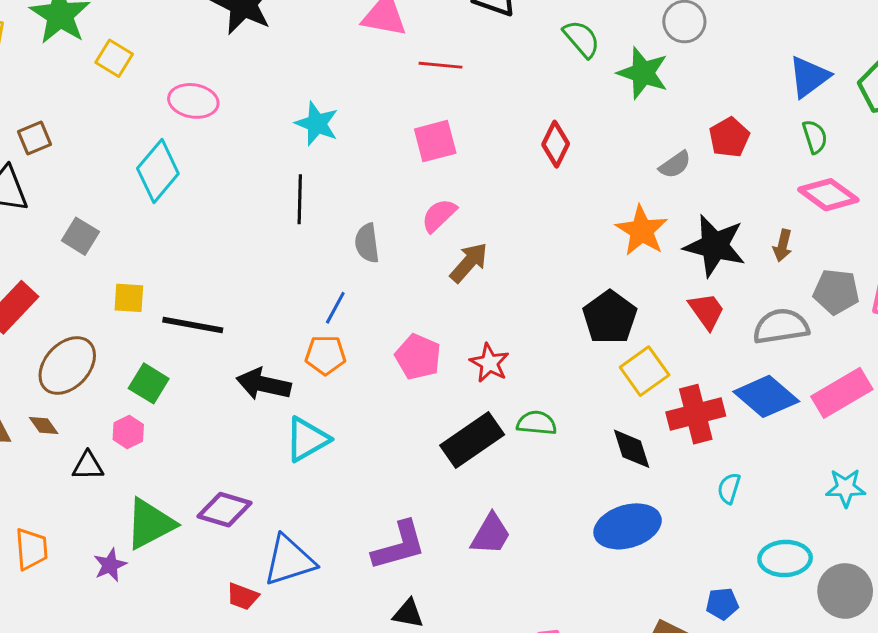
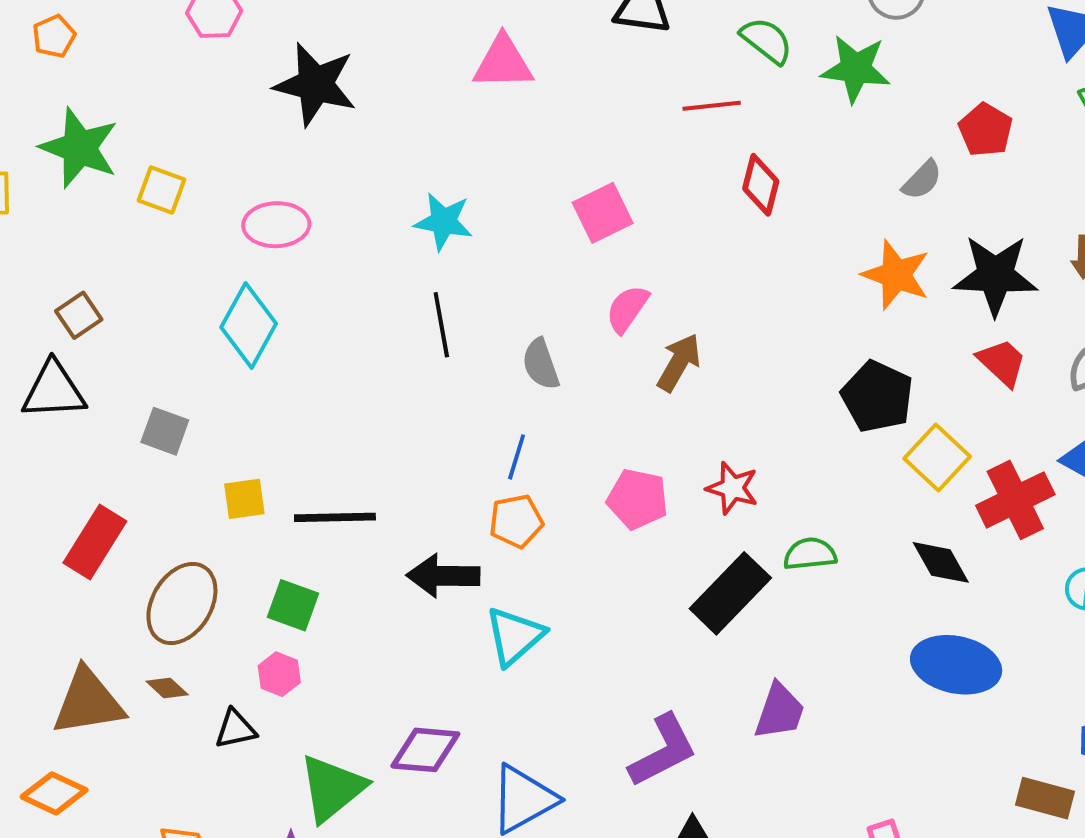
red line: (440, 65) -> (712, 106), moved
blue ellipse: (628, 526) -> (956, 665), turned 40

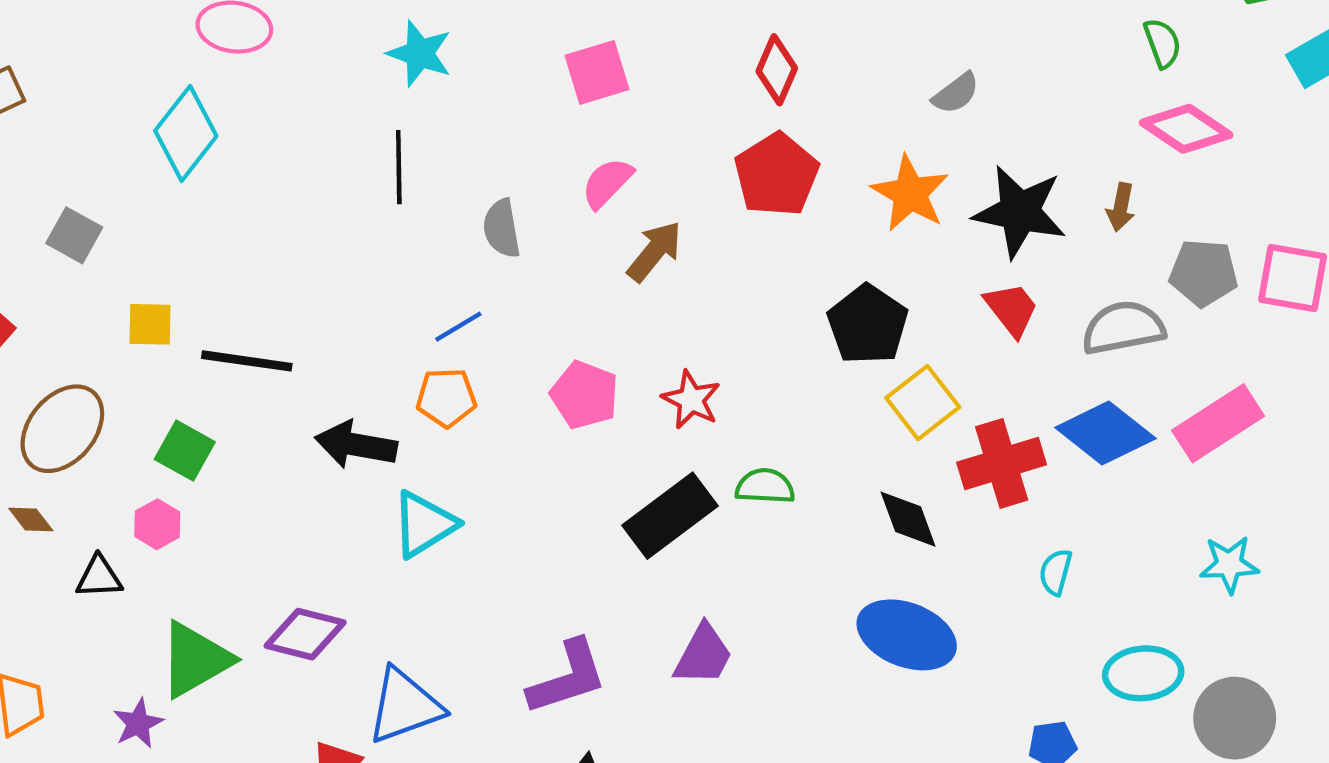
red pentagon: (985, 130) -> (776, 175), moved, size x1.4
blue line: (517, 457) -> (458, 327), turned 33

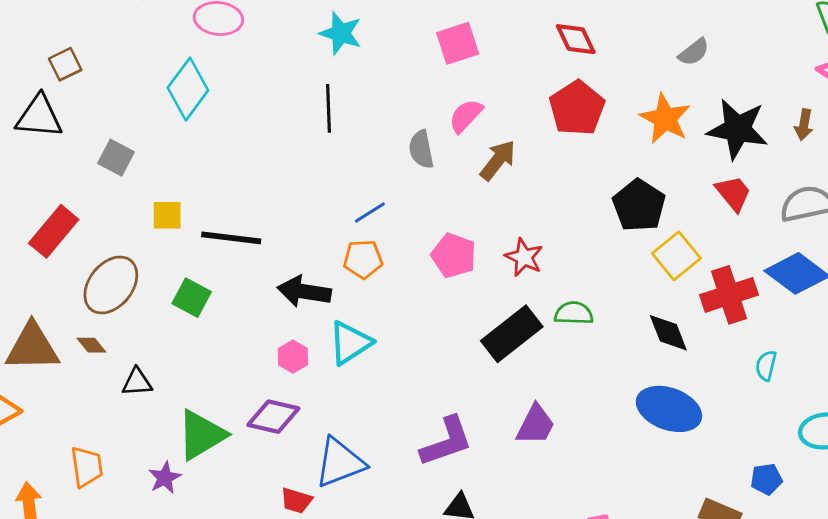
red diamond: (777, 70) -> (576, 39), turned -48
gray semicircle: (502, 228) -> (421, 149), moved
pink hexagon: (157, 524) -> (293, 357), moved

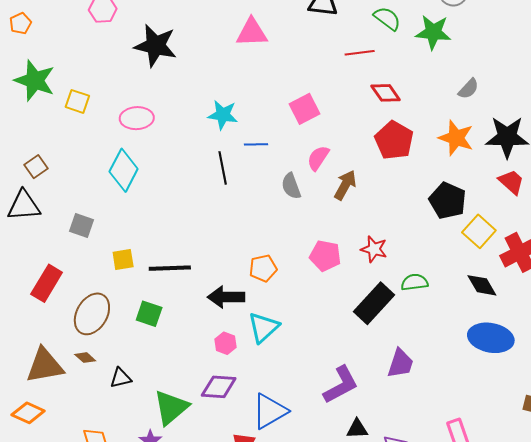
blue line: (370, 212) -> (256, 144), moved, turned 40

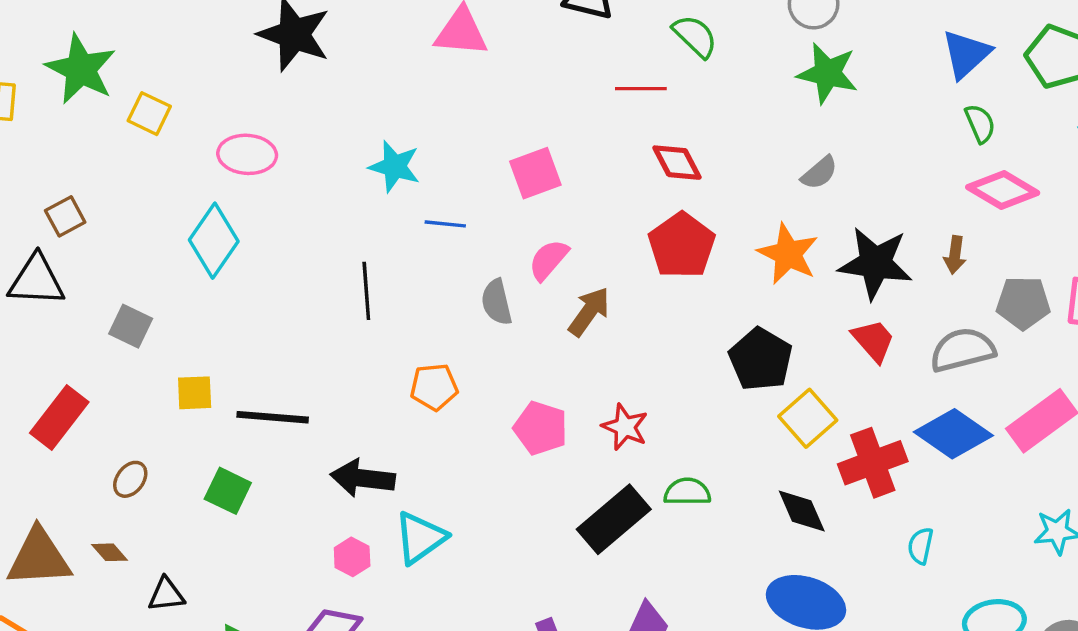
green star: (433, 32) -> (827, 73), moved
black line: (223, 168) -> (366, 291), moved
orange pentagon: (263, 268) -> (434, 387), moved
brown ellipse: (92, 314) -> (130, 479), size x0.5

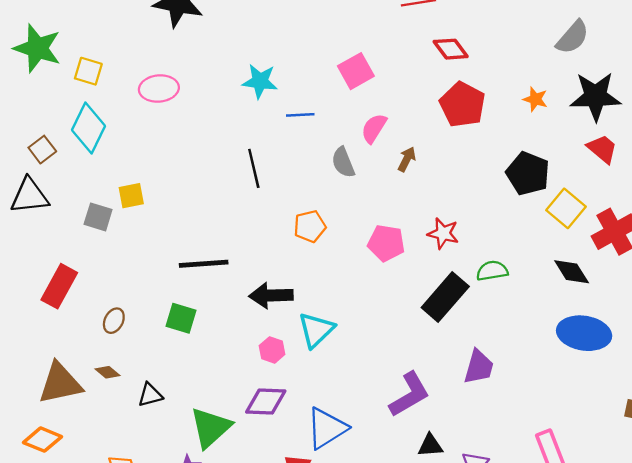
gray semicircle: (819, 173) -> (573, 37), moved, size x1.4
cyan diamond: (214, 241) -> (89, 128), moved
orange star: (788, 254) -> (535, 99), size x0.6
brown arrow: (589, 312) -> (407, 159), size x0.7
yellow square: (195, 393) -> (131, 196), moved

